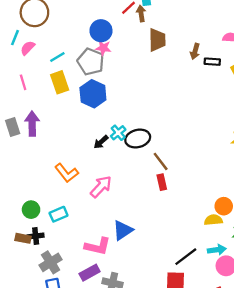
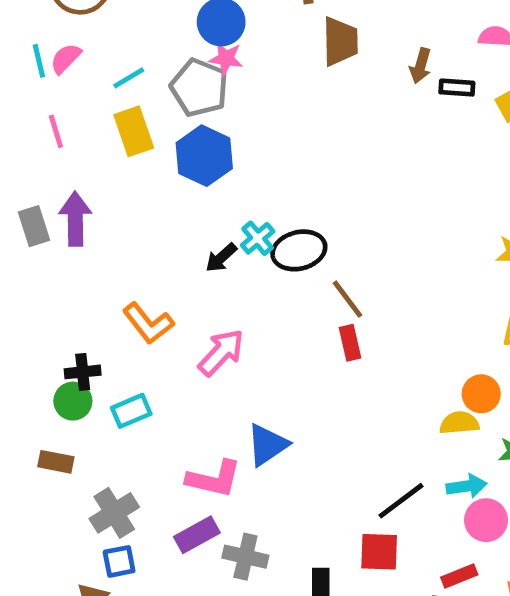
cyan line: (15, 38) -> (39, 61), moved, turned -35
black cross: (36, 236) -> (83, 372), moved

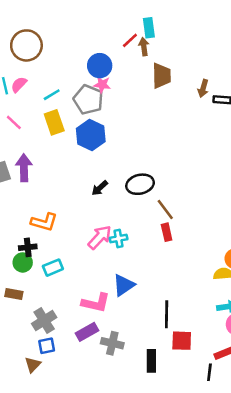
pink line: (56, 131) -> (14, 122), turned -30
cyan cross: (258, 238) -> (119, 238), moved, turned 30
orange L-shape: (148, 323) -> (44, 222), moved, turned -36
black line: (401, 501) -> (167, 314), moved, turned -52

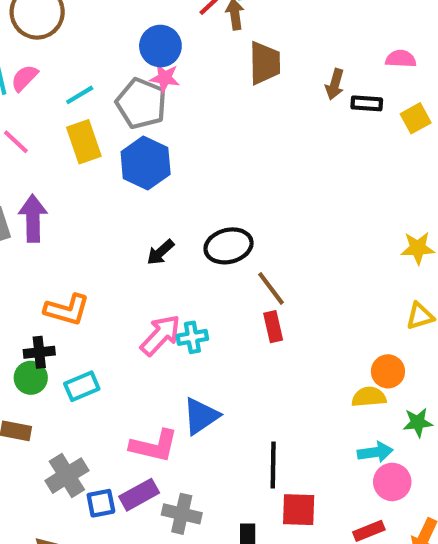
blue square: (47, 346) -> (101, 503), moved

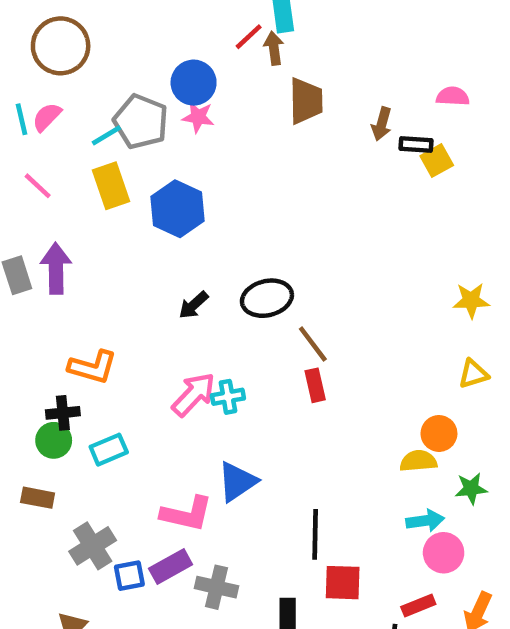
gray pentagon: (141, 103) -> (141, 122), moved
yellow square: (416, 118) -> (437, 161), moved

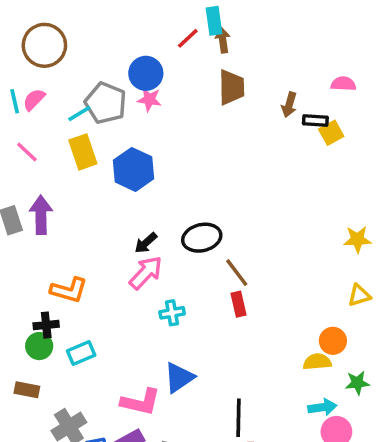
brown arrow: (274, 48) -> (223, 40), moved
pink arrow: (194, 394) -> (146, 273), moved

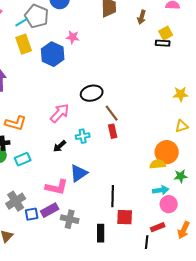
pink star: (149, 100) -> (73, 37), moved
black rectangle: (315, 121) -> (163, 43), moved
black arrow: (146, 243) -> (60, 146), moved
cyan cross: (172, 313) -> (83, 136), moved
orange circle: (333, 341) -> (167, 152), size x1.5

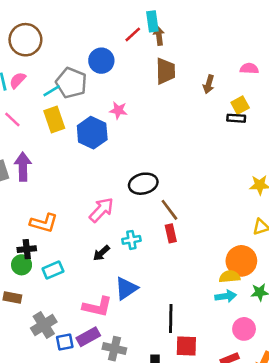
cyan arrow: (161, 190) -> (226, 296), moved

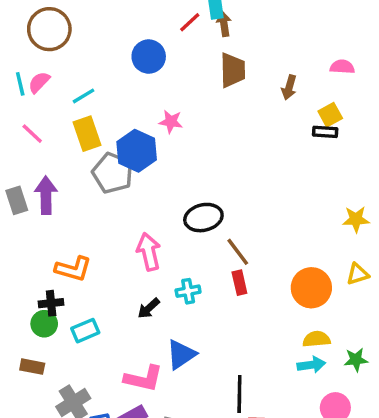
gray pentagon: (71, 83) -> (113, 173), moved
pink arrow: (101, 210) -> (149, 252), turned -56
orange circle: (241, 261) -> (311, 288), moved

